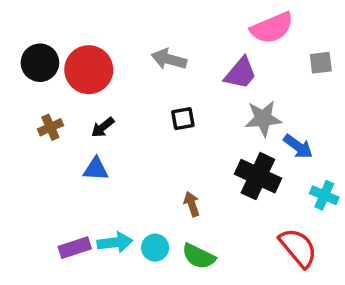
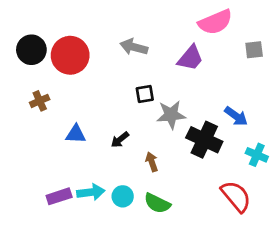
gray star: (263, 119) -> (171, 115), moved
black arrow: (103, 127) -> (120, 140), moved

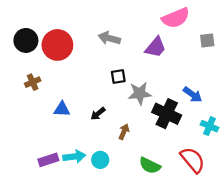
brown arrow: (152, 162) -> (124, 132), turned 42
green semicircle: (157, 203) -> (150, 166), moved

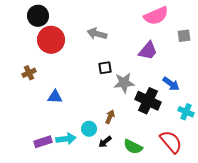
black circle: (26, 40) -> (38, 16), moved
purple trapezoid: (155, 47) -> (148, 51), moved
black arrow: (98, 114) -> (105, 142), moved
cyan circle: (100, 160) -> (89, 129), moved

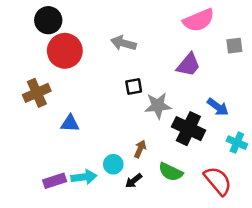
brown cross: (29, 73) -> (37, 93), size x1.5
green semicircle: (133, 147) -> (171, 172), moved

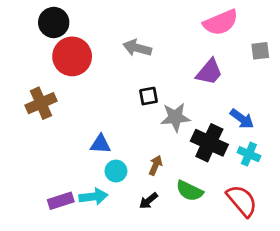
blue triangle: (70, 123) -> (100, 144), moved
cyan cross: (237, 143) -> (249, 154), moved
cyan circle: (113, 164) -> (116, 171), moved

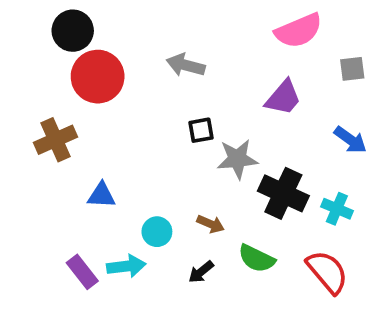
blue arrow: (242, 119) -> (350, 140), moved
blue triangle: (100, 144) -> (101, 195), moved
brown arrow: (156, 165) -> (211, 224), turned 90
purple rectangle: (61, 201) -> (82, 272), turned 70

